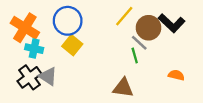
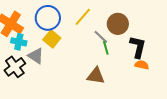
yellow line: (124, 16) -> (83, 17), moved
black L-shape: (172, 23) -> (138, 47), moved, turned -120
gray line: (139, 43) -> (101, 37), moved
gray triangle: (48, 76) -> (36, 56), moved

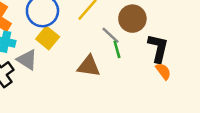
orange semicircle: (142, 65) -> (163, 71), turned 40
brown triangle: (96, 76) -> (89, 66), moved

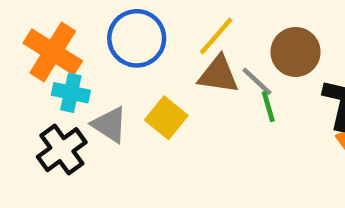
yellow square: (48, 38) -> (166, 118), moved
brown triangle: (89, 66) -> (218, 75), moved

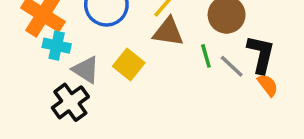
gray line: (257, 81) -> (232, 66), moved
black cross: (62, 150) -> (70, 102), moved

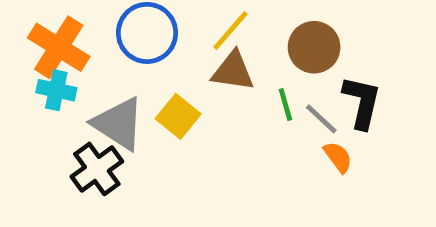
cyan cross: (57, 46) -> (56, 90), moved
gray triangle: (86, 70) -> (118, 124), size x1.4
orange semicircle: (268, 85) -> (338, 157), moved

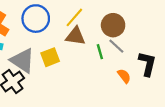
black L-shape: (362, 102) -> (147, 64), moved
yellow square: (178, 116) -> (50, 57), turned 30
gray line: (321, 119) -> (116, 46), moved

